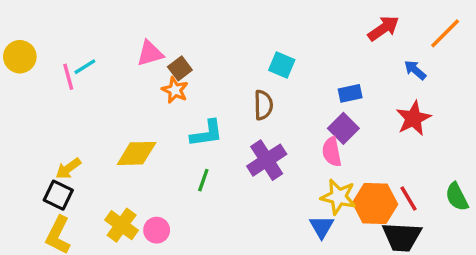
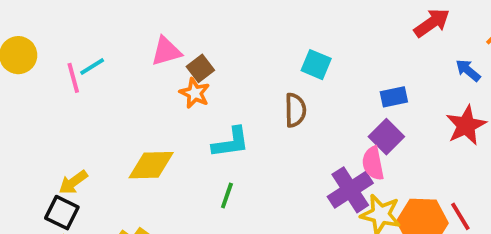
purple cross: (267, 160) -> (350, 190), moved

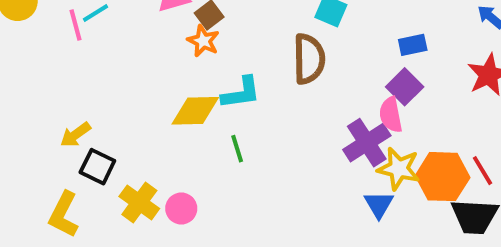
brown semicircle: (295, 110) -> (309, 59), size x1.4
yellow diamond: (151, 165) -> (195, 111), moved
green line: (227, 196) -> (237, 149), turned -36
black square: (62, 213) -> (97, 167), moved

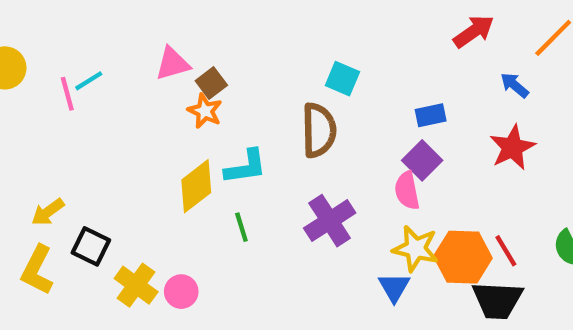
yellow diamond: (195, 111) -> (196, 186), turned -36
yellow arrow: (76, 135) -> (48, 212), moved
purple cross: (367, 143) -> (330, 221), moved
yellow L-shape: (64, 214) -> (37, 270), moved

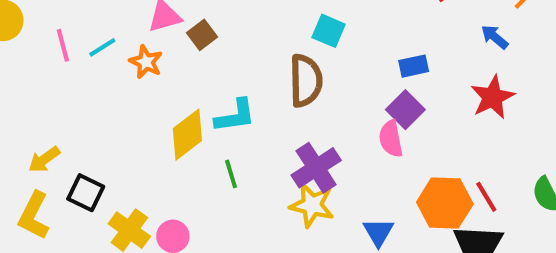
cyan line: (89, 81) -> (102, 47), moved
orange star: (205, 111) -> (146, 62), moved
yellow star: (416, 249) -> (312, 205), moved

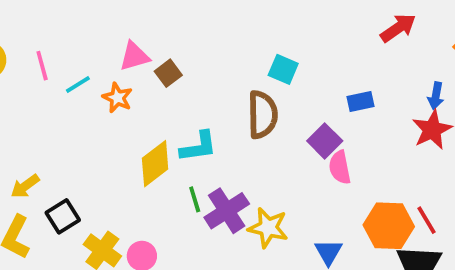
blue arrow: (495, 37) -> (436, 96), moved, turned -120
pink line: (63, 45) -> (42, 66), moved
purple square: (405, 110) -> (325, 141), moved
purple cross: (316, 168) -> (227, 211), moved
black square: (86, 193) -> (63, 216), turned 32

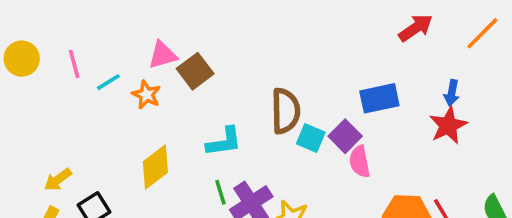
cyan square: (283, 69) -> (311, 138), moved
brown square: (168, 73) -> (195, 71), size x1.4
blue rectangle: (360, 101) -> (379, 98), size x1.5
yellow diamond: (155, 164) -> (155, 167), moved

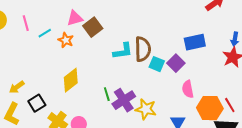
cyan L-shape: (224, 142) -> (123, 51), moved
pink semicircle: (360, 162) -> (188, 89), moved

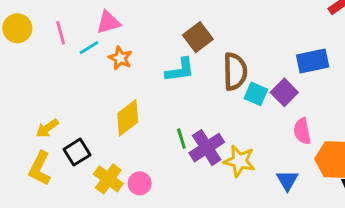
pink triangle: (75, 18) -> (108, 22), moved
brown square: (93, 27) -> (198, 37), moved
cyan L-shape: (123, 51) -> (180, 70), moved

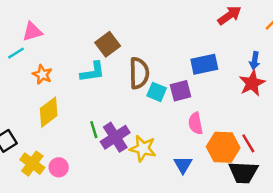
orange star: (120, 58) -> (42, 74), moved
purple square: (284, 92) -> (180, 91), turned 30

